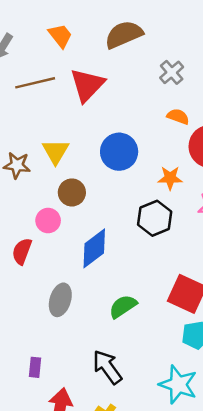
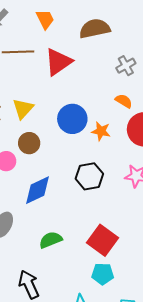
orange star: (170, 178) -> (101, 131), moved

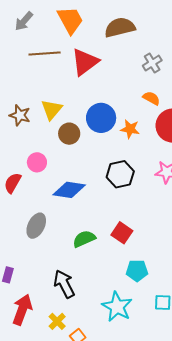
orange trapezoid: (45, 19) -> (70, 20), size x1.4
brown circle: (29, 143) -> (69, 134), moved
blue diamond: (38, 190) -> (69, 190), turned 36
red square: (102, 240) -> (122, 233), moved, size x0.7

